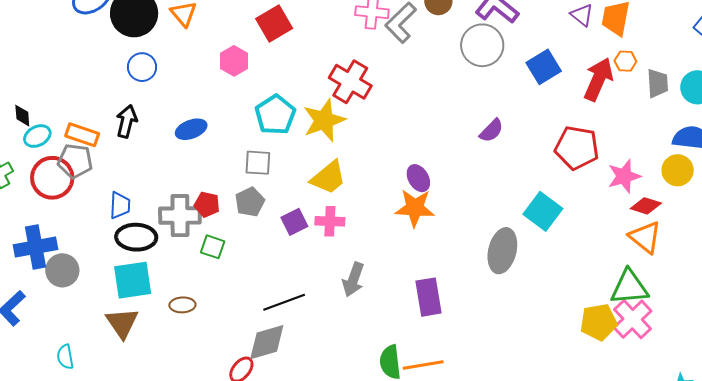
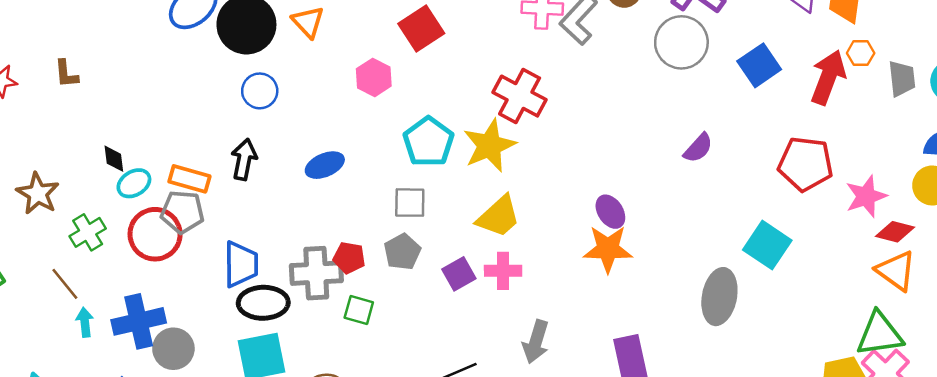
blue trapezoid: (120, 205) -> (241, 264), size x1.4

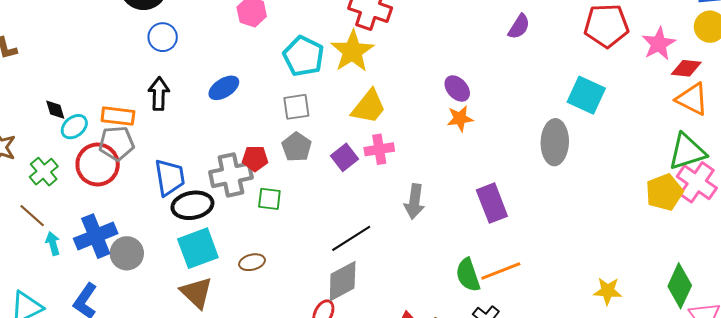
orange star: (608, 249) -> (460, 118), size x0.7

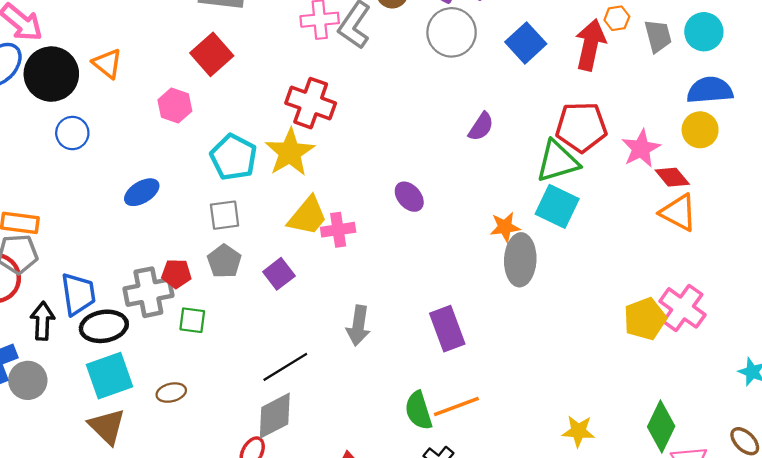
red diamond: (686, 68) -> (672, 177), turned 44
black arrow: (159, 94) -> (43, 321), moved
orange star: (460, 118) -> (505, 227), moved
pink cross: (379, 149) -> (338, 230), moved
green triangle: (687, 152) -> (557, 161), moved

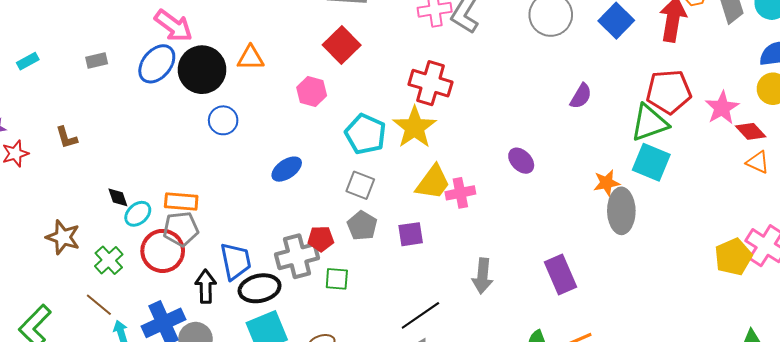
orange triangle: (107, 64) -> (251, 58), turned -36
orange triangle: (678, 213) -> (758, 162), size x0.7
gray square: (225, 215) -> (360, 185), turned 32
purple square: (279, 274) -> (411, 234), turned 32

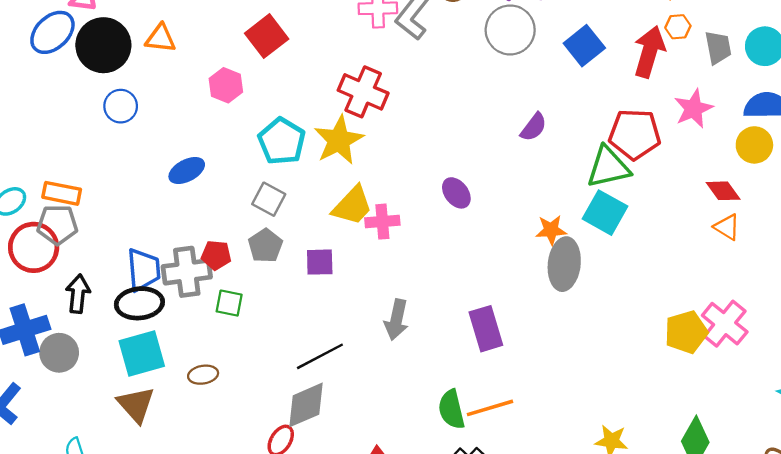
pink star: (722, 108) -> (694, 109), moved
blue trapezoid: (236, 261) -> (144, 270), moved

